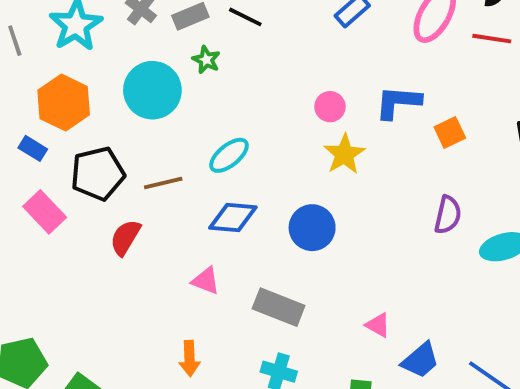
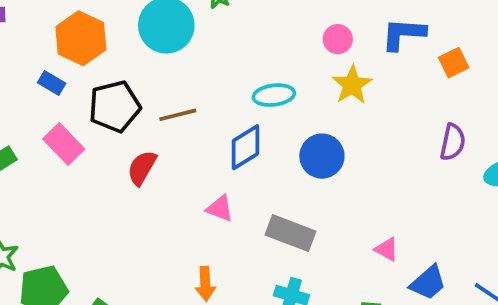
cyan ellipse: (229, 155) -> (274, 95), moved, turned 33
blue diamond: (233, 218) -> (245, 147), turned -36

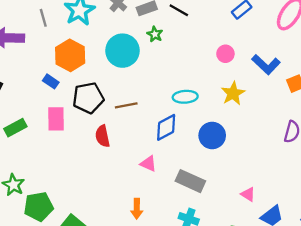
blue L-shape: (403, 34) -> (266, 64), turned -144
pink circle: (338, 39) -> (225, 54), moved
pink rectangle: (64, 144) -> (56, 119), turned 40
red semicircle: (142, 168) -> (103, 136), turned -45

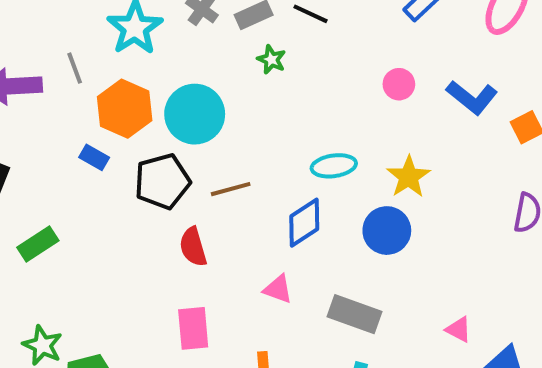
gray line: (43, 18) -> (75, 68), moved
cyan circle: (122, 51) -> (195, 114), moved
yellow star: (233, 93) -> (409, 177), moved
pink rectangle: (56, 119) -> (193, 328), moved

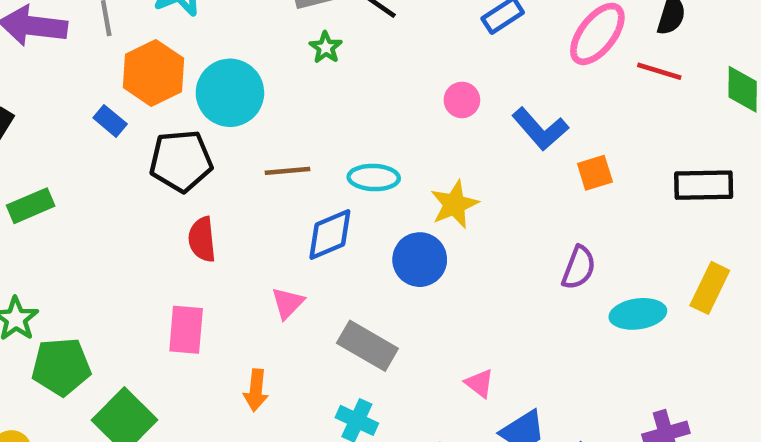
brown line: (231, 189) -> (288, 171), moved
pink triangle: (278, 289) -> (288, 303), turned 44

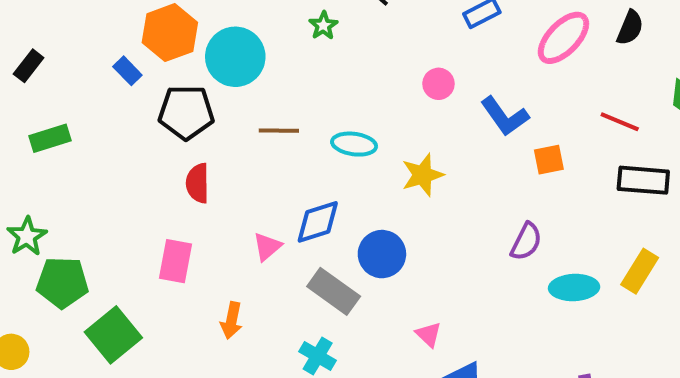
red line: (659, 71) -> (620, 122), moved
blue diamond: (330, 235) -> (318, 222), moved
blue circle: (420, 260) -> (382, 254), moved

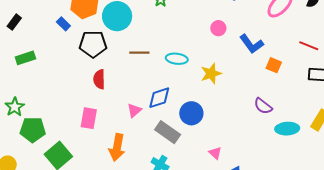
orange square: (549, 160) -> (274, 65), turned 35
purple semicircle: (526, 242) -> (263, 106), turned 102
orange arrow: (232, 320) -> (117, 147), size x1.5

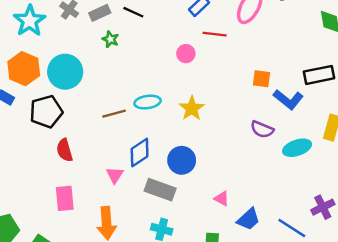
blue L-shape: (252, 44) -> (288, 99), moved
red line: (309, 46) -> (215, 34), moved
brown line: (139, 53) -> (114, 114), moved

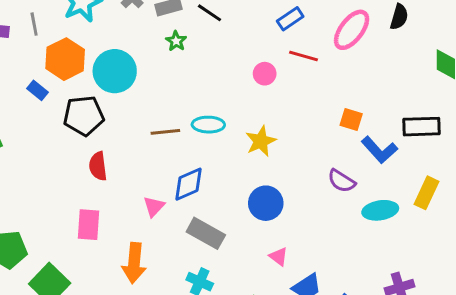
blue circle: (182, 160) -> (266, 203), moved

